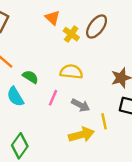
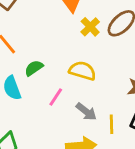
green semicircle: (30, 77) -> (34, 68), turned -77
yellow line: (104, 121) -> (111, 124), moved

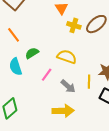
yellow cross: (90, 27) -> (74, 25), turned -32
yellow line: (111, 124) -> (89, 82), moved

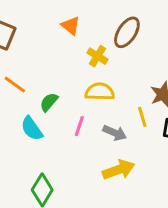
yellow cross: (74, 25) -> (98, 56), moved, turned 32

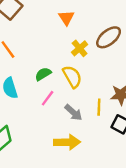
yellow semicircle: (100, 92) -> (72, 77), turned 40
green semicircle: (49, 102) -> (43, 74), moved

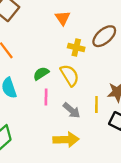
yellow cross: (80, 48) -> (76, 48), turned -35
pink line: (48, 98) -> (46, 97), turned -35

